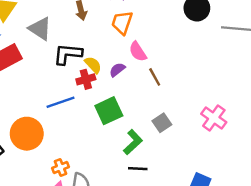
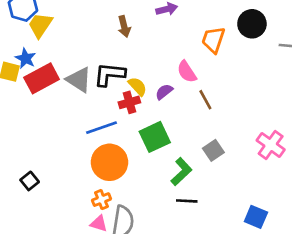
orange trapezoid: (122, 23) -> (213, 40), moved
gray triangle: (40, 29) -> (79, 80), moved
orange circle: (27, 134) -> (109, 162), moved

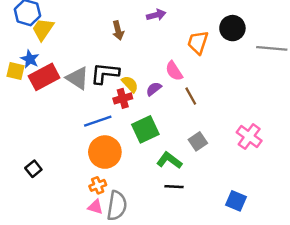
green L-shape: (181, 172) -> (169, 160), turned -100

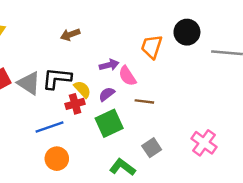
purple arrow: (156, 15) -> (109, 65), moved
brown arrow: (118, 30) -> (70, 35), turned 84
brown line: (191, 96) -> (144, 101), turned -54
green square: (145, 129) -> (109, 123), moved
orange circle: (105, 152) -> (57, 159), size x0.7

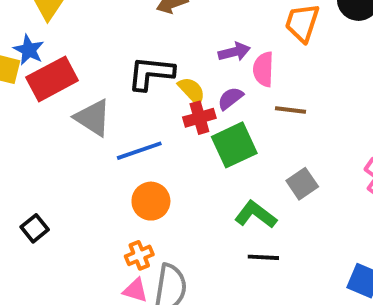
pink semicircle: (127, 76) -> (263, 69), turned 35
gray triangle: (29, 83) -> (93, 118), moved
red cross: (75, 104) -> (199, 118), moved

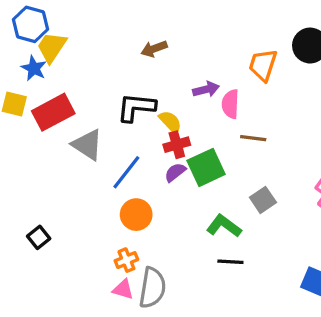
blue star: (29, 50) -> (34, 68), moved
purple semicircle: (230, 98) -> (175, 172), moved
blue line: (139, 151) -> (126, 172), turned -33

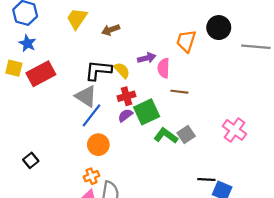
yellow trapezoid: (52, 47) -> (77, 19), moved
yellow semicircle: (170, 122) -> (122, 70), moved
gray triangle: (87, 145) -> (86, 96), moved
green L-shape: (224, 226) -> (166, 136), moved
black line: (230, 262) -> (206, 180), moved

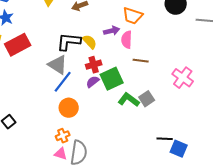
orange trapezoid: (186, 41) -> (133, 16), moved, turned -90
pink cross: (234, 130) -> (183, 78), moved

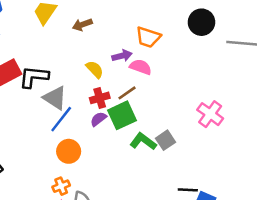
pink semicircle: (127, 40) -> (141, 67), turned 108
black L-shape: (69, 42) -> (34, 77), moved
brown line: (141, 61) -> (127, 93), moved, turned -42

